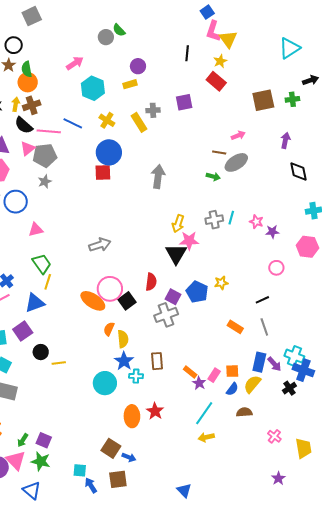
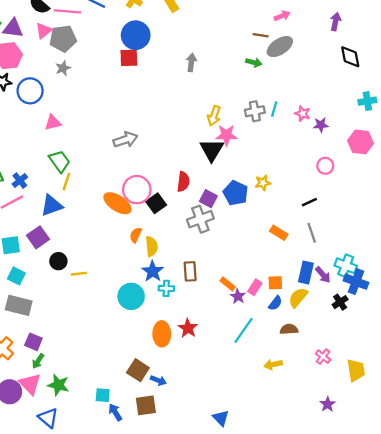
gray arrow: (158, 177) -> (191, 62), size x0.7
yellow arrow: (206, 437) -> (273, 365), moved
purple square: (44, 440) -> (33, 342), moved

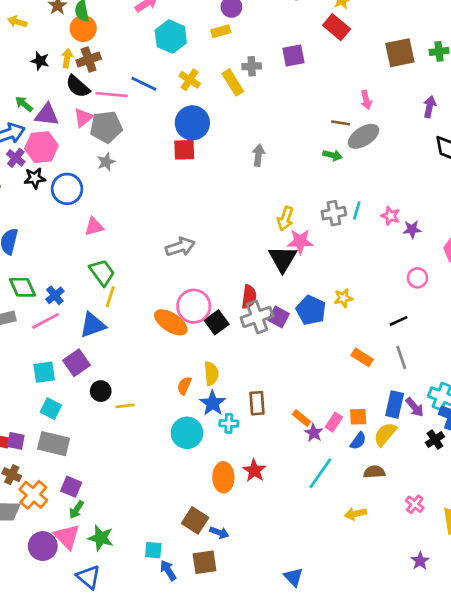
pink arrow: (282, 16) -> (366, 100), turned 98
gray cross: (200, 219) -> (257, 317), moved
orange semicircle: (136, 235) -> (184, 386), moved

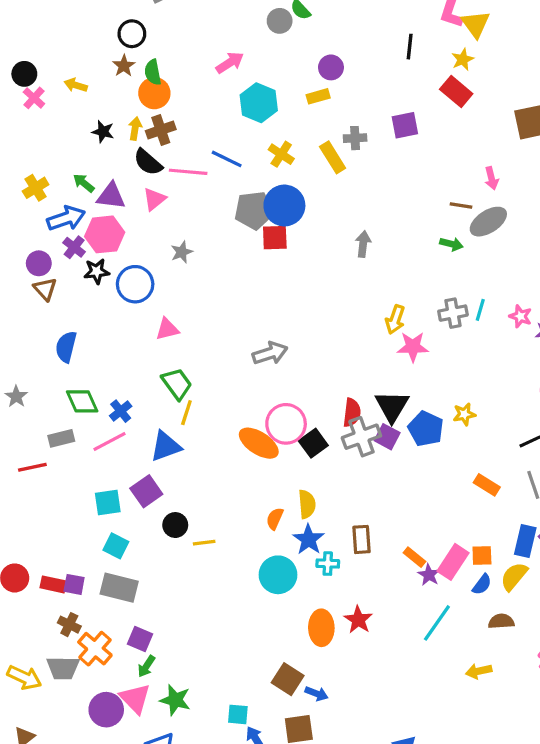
gray pentagon: (106, 127) -> (254, 210), moved
black triangle: (283, 259) -> (392, 406), moved
pink rectangle: (334, 422) -> (453, 562), size x1.5

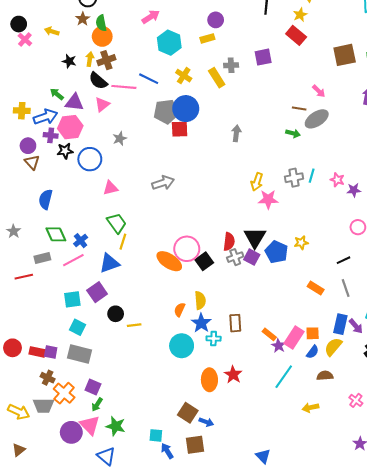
pink arrow: (492, 178) -> (319, 91), turned -32
yellow cross: (36, 188) -> (22, 111), moved, turned 35
purple cross: (74, 247) -> (51, 135), turned -32
gray arrow: (270, 353) -> (163, 183), moved
gray cross: (361, 437) -> (235, 257), size x0.7

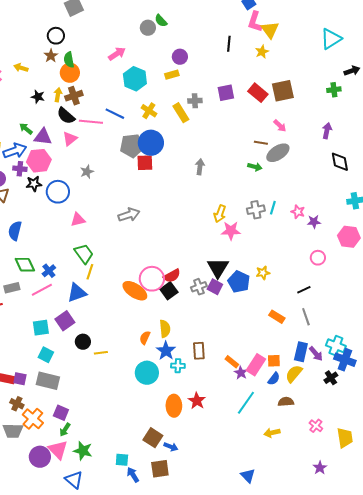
red rectangle: (296, 35) -> (258, 93), moved
brown square: (345, 55) -> (283, 91), moved
red semicircle: (229, 242) -> (172, 276), moved, turned 54
blue triangle: (263, 456) -> (248, 476), moved

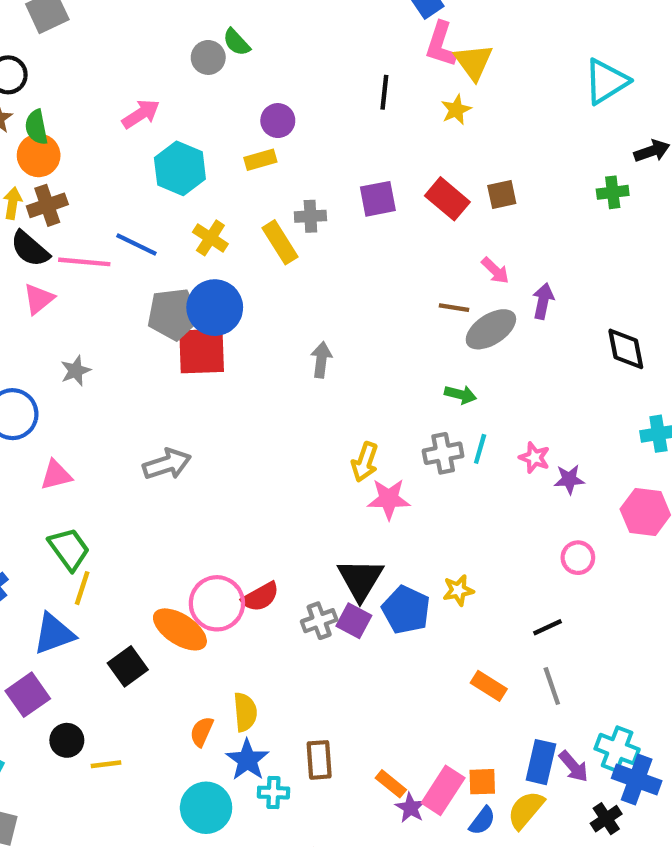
brown square: (283, 91) -> (502, 194), size x0.6
purple arrow: (327, 131) -> (543, 301), moved
red square: (145, 163) -> (202, 351), size x1.4
green arrow: (255, 167) -> (460, 395), moved
black square: (169, 291) -> (128, 666), moved

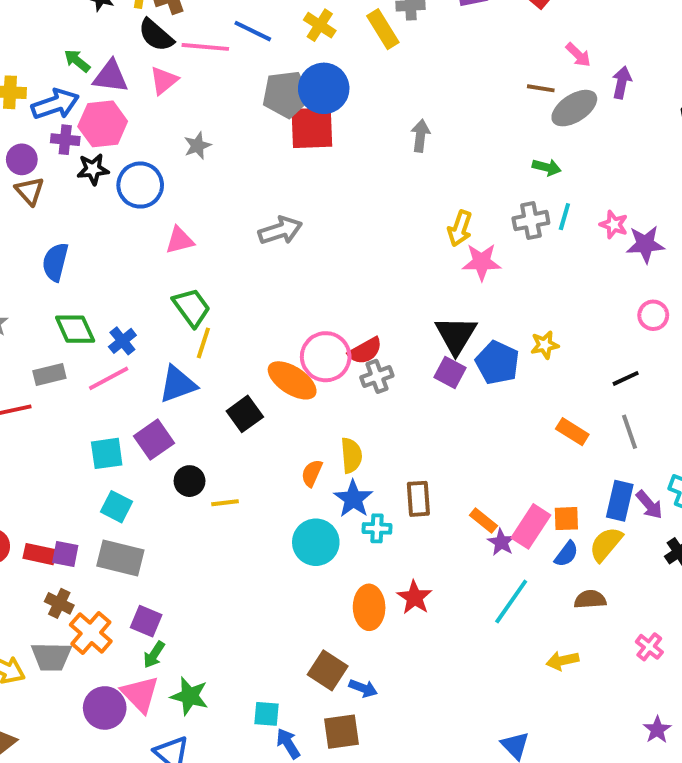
purple star: (569, 479) -> (645, 244), size x1.4
gray cross: (319, 621) -> (377, 376), moved

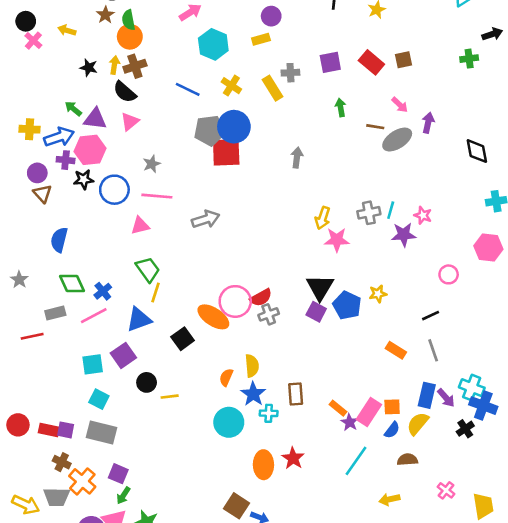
pink line: (205, 47) -> (157, 196), moved
green arrow: (547, 167) -> (341, 107), moved, turned -114
purple star: (645, 244) -> (404, 235), moved

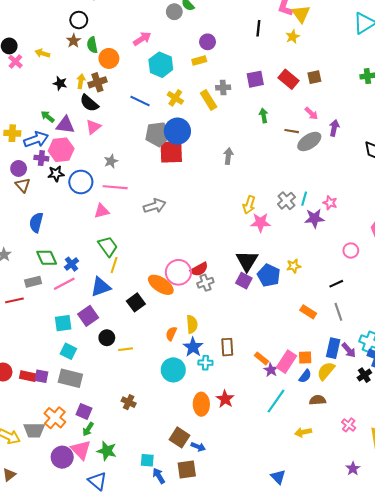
orange circle: (130, 37) -> (109, 58), moved
gray cross: (369, 213) -> (286, 201), turned -30
brown cross: (62, 462) -> (129, 402), moved

